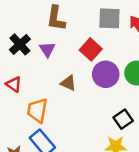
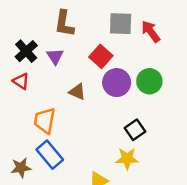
red triangle: (14, 84) -> (21, 81), moved

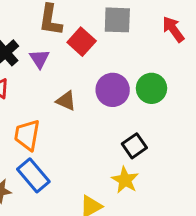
red arrow: (151, 31) -> (173, 29), moved
red square: (101, 56) -> (82, 42), moved
yellow star: (127, 159) -> (125, 180), turned 30

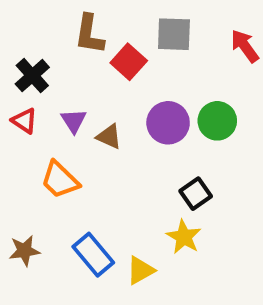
purple triangle: (40, 59) -> (74, 121), moved
orange trapezoid: (27, 135) -> (60, 180), turned -56
blue rectangle: (33, 175) -> (93, 255), moved

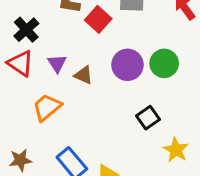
red triangle: (24, 121) -> (20, 63), size x1.4
orange trapezoid: (60, 180) -> (47, 107), turned 96
yellow star: (184, 237) -> (176, 150), moved

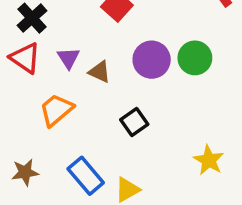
black square: (148, 118) -> (134, 122), moved

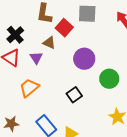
green circle: (195, 58) -> (109, 79), moved
brown triangle: (100, 72) -> (49, 43), moved

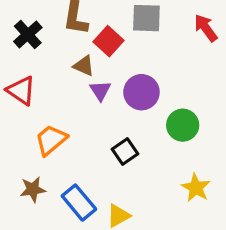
black cross: (15, 35) -> (28, 35), moved
purple triangle: (36, 58) -> (100, 91), moved
brown star: (11, 124) -> (33, 189), moved

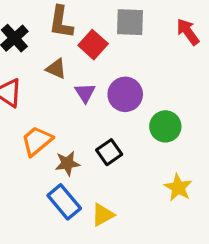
brown triangle: (84, 66) -> (56, 69), moved
brown star: (33, 189) -> (67, 163), moved

